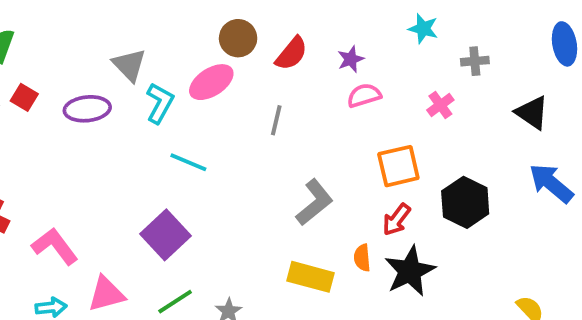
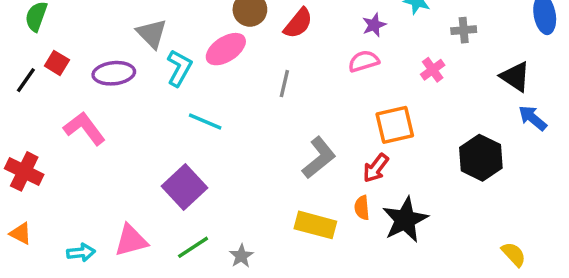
purple star: (351, 59) -> (374, 25), moved
blue arrow: (551, 183) -> (533, 118), moved, size x0.7
black hexagon: (465, 202) -> (481, 158), moved
red arrow: (396, 220) -> (376, 168), moved
pink L-shape: (55, 246) -> (84, 128), moved

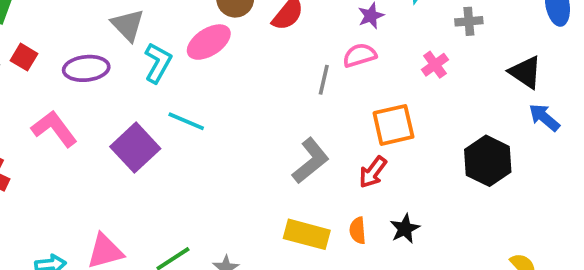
gray line: (284, 84) -> (324, 80), moved
purple square: (184, 187) -> (135, 148), moved
orange semicircle: (362, 208) -> (358, 231), moved
black star: (405, 220) -> (405, 229), size x0.6

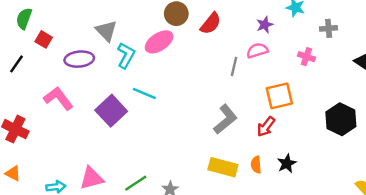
red square: (24, 57) -> (44, 39), moved
pink cross: (435, 65) -> (306, 57), turned -35

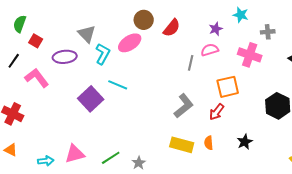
pink cross: (306, 57) -> (250, 55), size x1.6
pink L-shape: (58, 98) -> (37, 78), moved
black star: (287, 163) -> (245, 142), moved

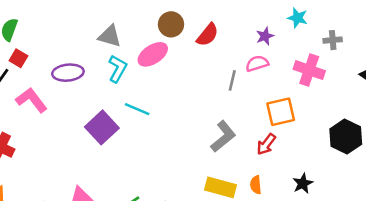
gray triangle: (87, 34) -> (110, 36), moved, turned -30
red square: (36, 41) -> (18, 58), moved

